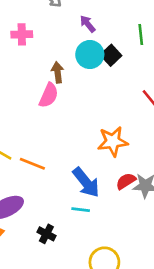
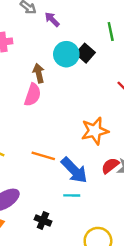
purple arrow: (88, 24) -> (52, 19), moved
orange line: (32, 164) -> (43, 156), moved

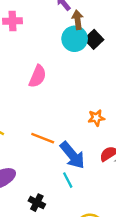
brown arrow: (39, 73) -> (78, 20), moved
orange star: (95, 131) -> (96, 118), size x0.6
cyan line: (72, 195) -> (68, 180), turned 56

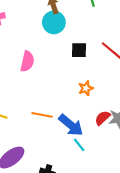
black square: (94, 39) -> (79, 50), moved, turned -35
cyan line: (68, 180) -> (79, 145), moved

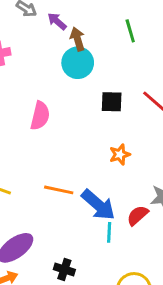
red semicircle: (103, 118) -> (138, 215), moved
cyan line: (79, 145) -> (109, 232), turned 40

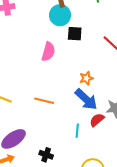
black square: (112, 102) -> (75, 34), moved
pink semicircle: (40, 116) -> (48, 52), moved
blue arrow: (98, 205) -> (86, 99), moved

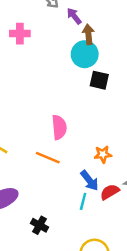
pink semicircle: (48, 52) -> (59, 127), moved, turned -30
orange star: (86, 78) -> (103, 154), moved
blue arrow: (86, 99) -> (89, 181), moved, size x0.7

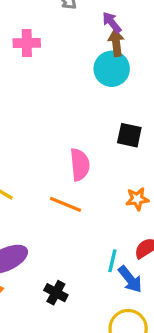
purple arrow: (74, 16) -> (112, 22), moved
black square: (99, 80) -> (129, 135), moved
blue arrow: (89, 181) -> (130, 279), moved

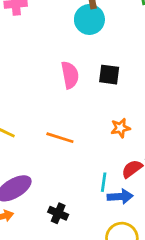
pink semicircle: (80, 165) -> (70, 75), moved
blue arrow: (130, 279) -> (120, 197), turned -50

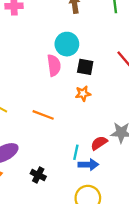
cyan circle: (89, 19) -> (67, 44), moved
orange star: (120, 128) -> (83, 94), moved

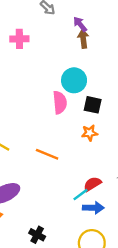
red semicircle: (99, 143) -> (92, 184), moved
cyan line: (76, 152) -> (81, 195), turned 40
black cross: (38, 175) -> (37, 235), moved

